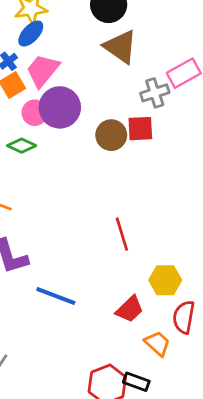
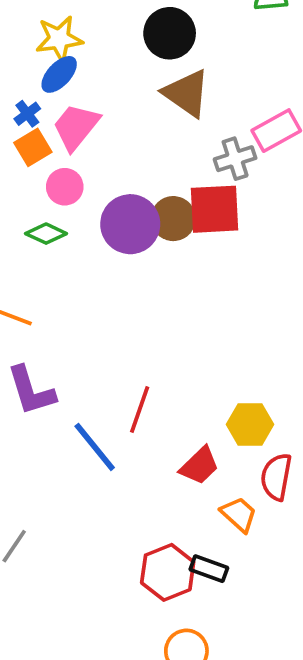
purple circle: (60, 107) -> (130, 224), moved
red square: (140, 129) -> (214, 209), size x1.4
red line: (122, 234) -> (140, 410), moved, turned 36
blue line: (56, 296) -> (95, 447), turned 30

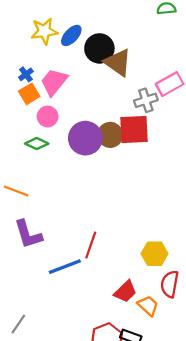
black circle: (170, 33) -> (99, 48), moved
blue ellipse: (59, 74) -> (71, 35), moved
blue line: (95, 447) -> (65, 267), turned -72
red trapezoid: (200, 466) -> (125, 292), moved

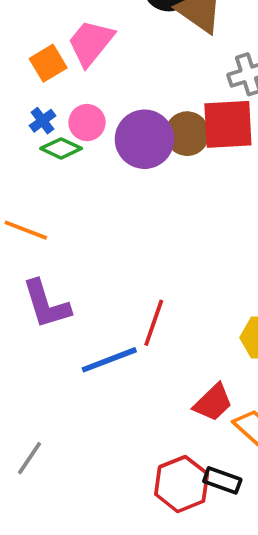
blue cross: (26, 74) -> (43, 121), moved
pink circle: (48, 117) -> (87, 123), moved

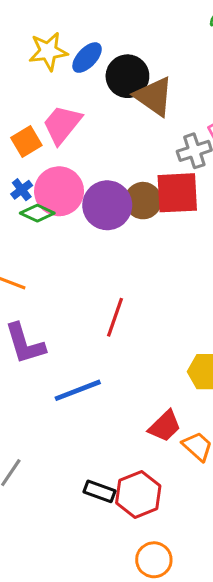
pink circle: (87, 123) -> (59, 191), size x1.6
red line: (154, 323) -> (115, 317), moved
black rectangle: (222, 480) -> (99, 491), moved

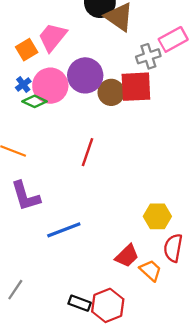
purple circle: (107, 205) -> (85, 75), moved
red line: (115, 317) -> (87, 152), moved

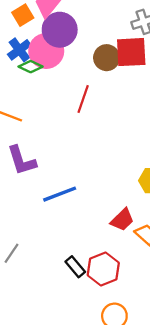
purple circle: (85, 75) -> (60, 30), moved
blue cross: (23, 84) -> (19, 50), size x1.5
red line: (87, 152) -> (83, 99), moved
black rectangle: (80, 303) -> (75, 267), turned 30

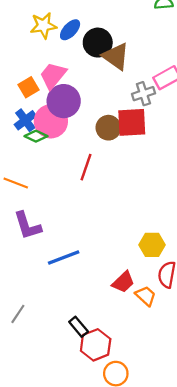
red hexagon: (103, 269) -> (96, 345), moved

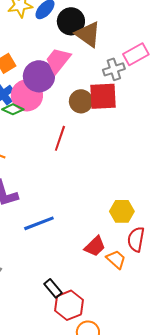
pink trapezoid: (53, 76) -> (58, 60), moved

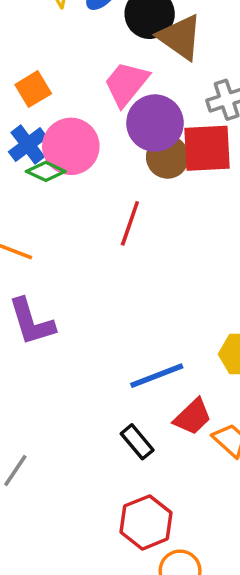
purple circle: (39, 76) -> (155, 123), moved
blue line: (39, 223) -> (157, 376), moved
black rectangle: (53, 288) -> (137, 442), moved

